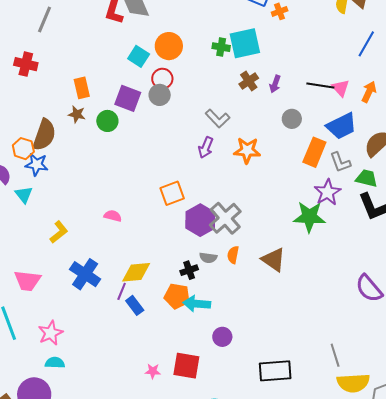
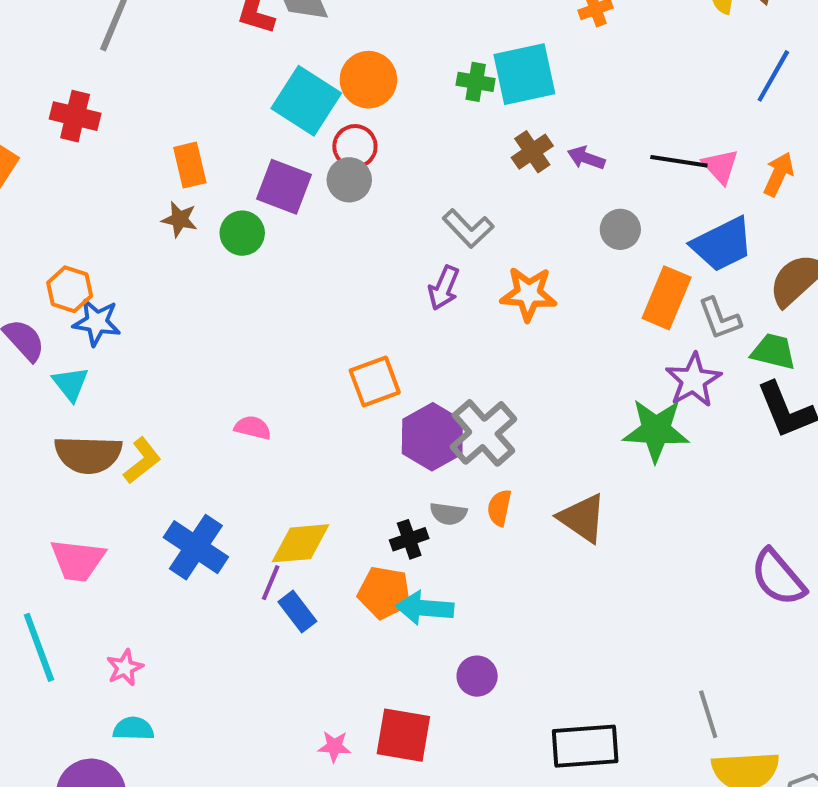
cyan square: (139, 56) -> (306, 101), size x1.5
purple arrow: (275, 84) -> (586, 158), turned 90
brown semicircle: (44, 135) -> (88, 454), moved, turned 72
pink star: (51, 333) -> (125, 668), size x0.7

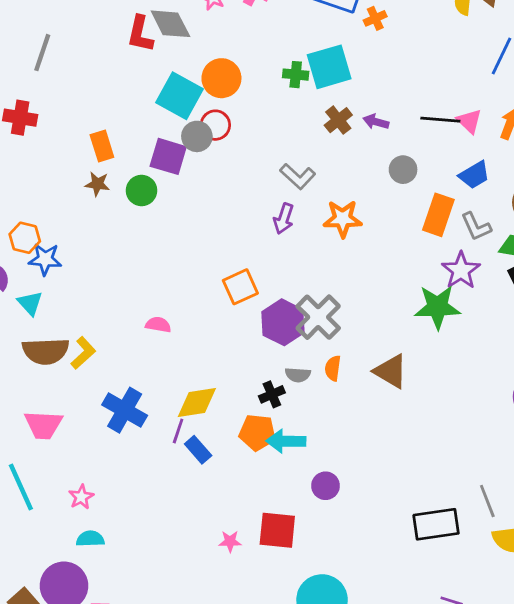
gray circle: (349, 180) -> (197, 136), moved
blue trapezoid: (722, 244) -> (474, 175), size x0.7
black rectangle: (585, 746) -> (436, 524), moved

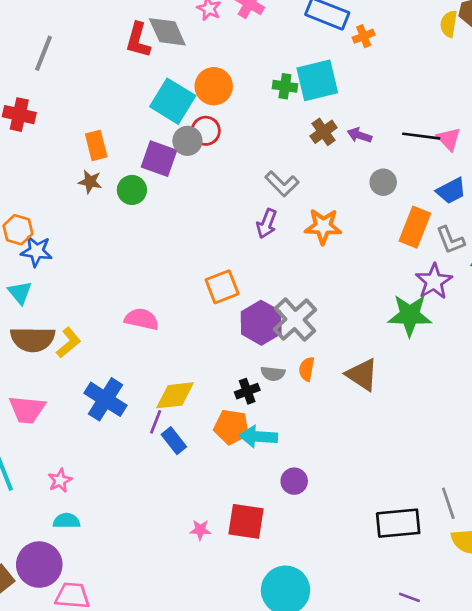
pink semicircle: (158, 325) -> (142, 319), size x1.4

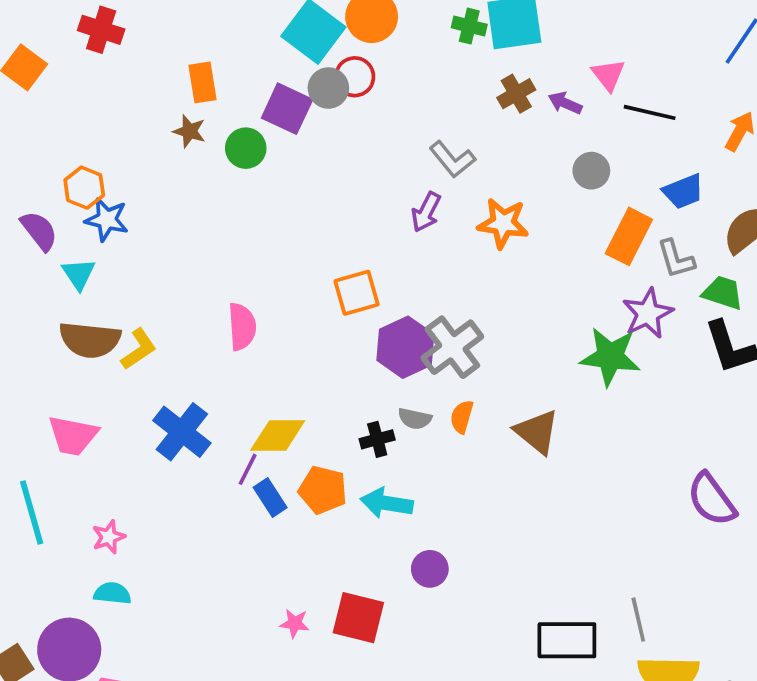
pink triangle: (449, 139) -> (608, 75), moved
pink semicircle: (142, 319) -> (242, 327), turned 68
orange pentagon: (231, 427) -> (323, 490), moved

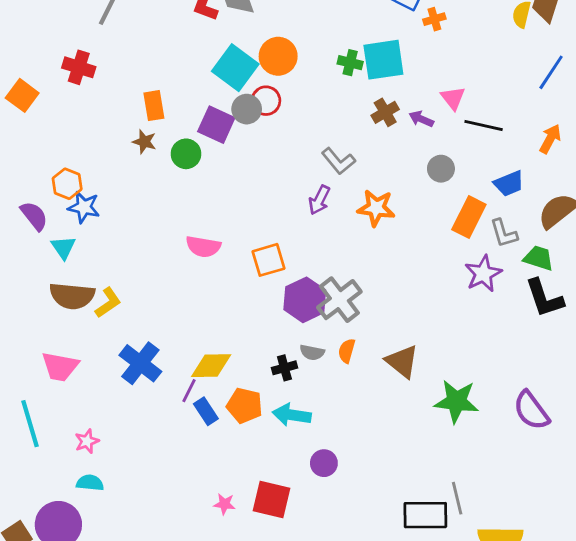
pink semicircle: (242, 327) -> (203, 247), moved, turned 104
green star: (610, 357) -> (456, 401), moved
gray line: (638, 620) -> (457, 498), moved

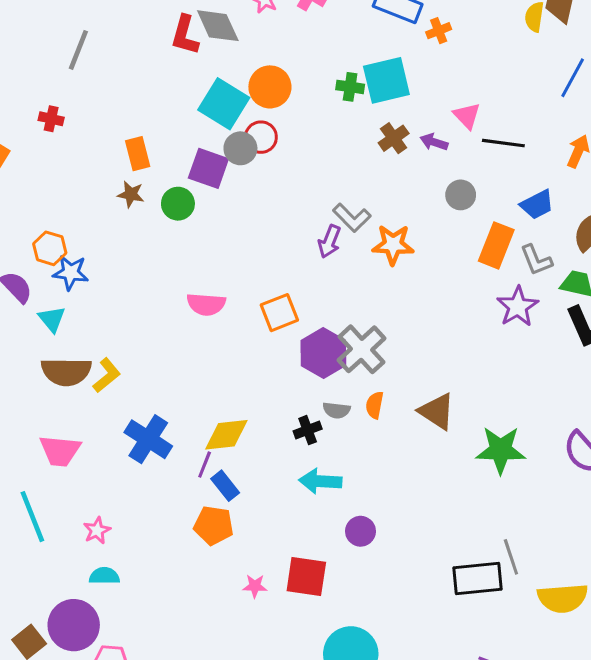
red cross: (79, 67) -> (51, 119), size x0.7
gray L-shape: (338, 161) -> (352, 218), moved
orange pentagon: (245, 406) -> (214, 525), moved

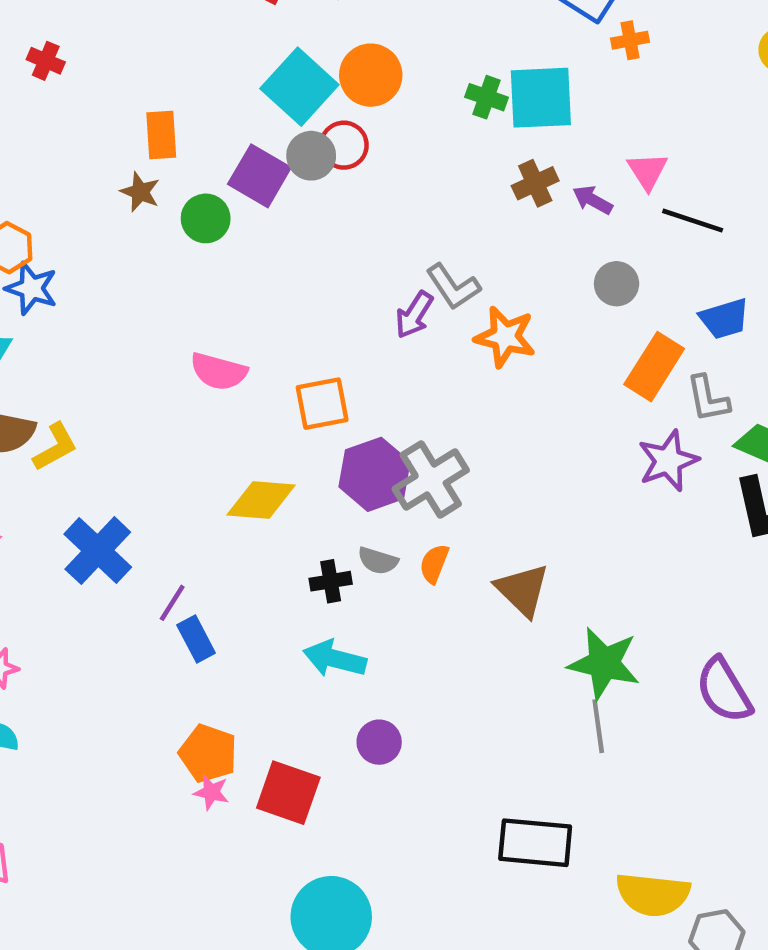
yellow diamond: (226, 435) -> (261, 500), moved
orange pentagon: (214, 525) -> (208, 753), moved
gray line: (511, 557) -> (598, 726), moved

